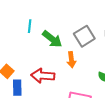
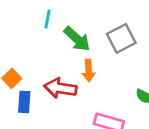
orange arrow: (71, 60) -> (89, 71), moved

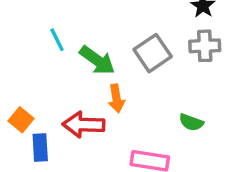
cyan line: (48, 19) -> (57, 40), turned -30

